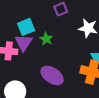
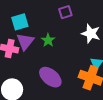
cyan square: (26, 27) -> (20, 22), moved

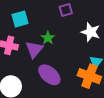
purple triangle: (25, 42) -> (34, 49), moved

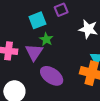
cyan square: (20, 19) -> (37, 20), moved

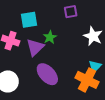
cyan square: (37, 20) -> (29, 20), moved

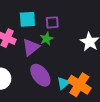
purple square: (71, 12) -> (52, 22), moved
cyan triangle: (95, 66) -> (63, 83), moved

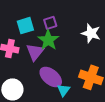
green star: (46, 39) -> (48, 40), size x1.5
cyan triangle: (63, 83) -> (64, 90), moved

